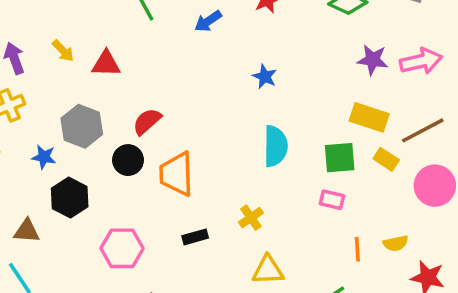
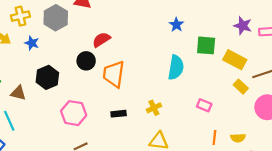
gray hexagon: (82, 126) -> (56, 18), moved
blue star: (44, 157) -> (32, 43), moved
green square: (340, 158) -> (206, 45), moved

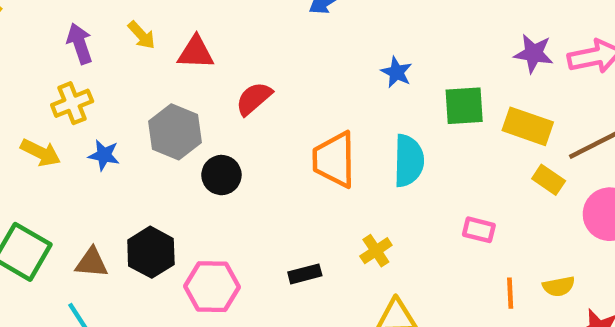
gray hexagon: (56, 18) -> (175, 132), moved
red semicircle: (101, 40) -> (254, 99), moved
orange trapezoid: (114, 74) -> (334, 160), moved
black hexagon: (47, 77) -> (151, 252), moved

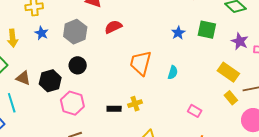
green square: (464, 106) -> (207, 30), moved
yellow arrow: (41, 153) -> (13, 38), moved, turned 42
cyan semicircle: (409, 161) -> (173, 72), size x0.6
black circle: (221, 175) -> (78, 65), moved
yellow cross: (376, 251) -> (135, 104), moved

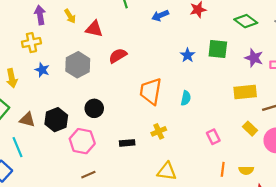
black circle: (78, 65) -> (94, 108), moved
yellow rectangle: (228, 72) -> (245, 92), turned -35
yellow rectangle: (231, 98) -> (250, 129), moved
yellow cross: (135, 104) -> (159, 131), moved
pink rectangle: (195, 111) -> (213, 137), turned 40

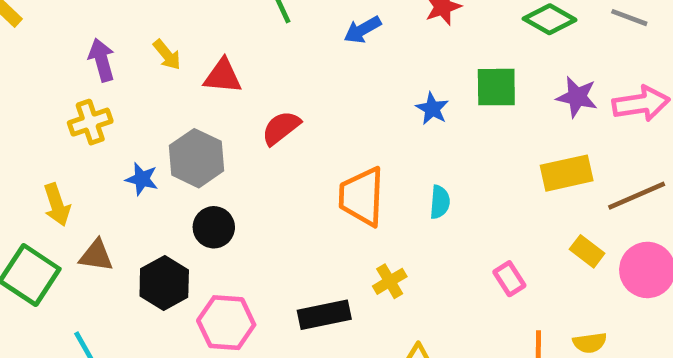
blue star: (42, 70) -> (142, 179), moved
black circle: (94, 108) -> (214, 227), moved
brown triangle: (27, 120) -> (96, 256), moved
black rectangle: (127, 143) -> (324, 315), size x1.5

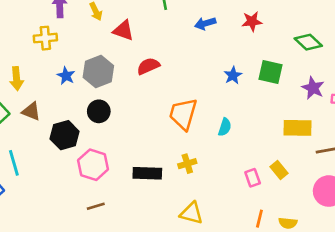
yellow rectangle: (587, 251) -> (279, 170), moved

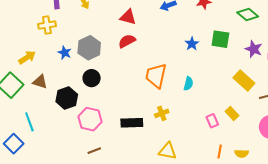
red triangle: (123, 30) -> (128, 17), moved
yellow arrow: (16, 79) -> (27, 57), turned -114
yellow rectangle: (297, 128) -> (244, 80), turned 45

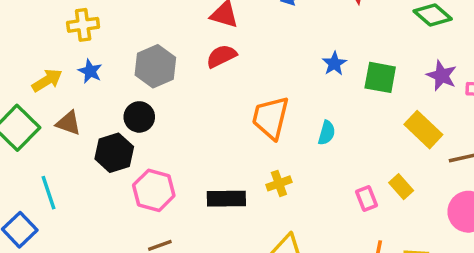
green square: (220, 39) -> (380, 77), moved
blue star: (65, 53) -> (90, 71), moved
black circle: (92, 78) -> (139, 117), moved

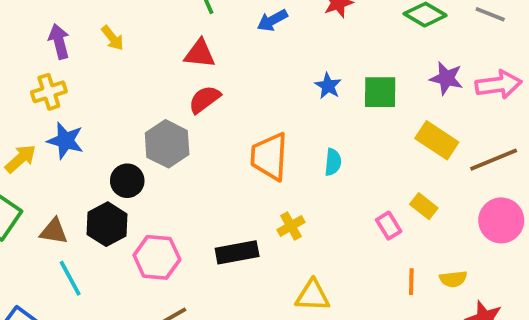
gray hexagon: (155, 66) -> (167, 144), moved
blue star: (90, 71) -> (65, 141), size x1.4
brown triangle: (69, 123) -> (54, 231), moved
cyan line: (48, 193) -> (70, 278), moved

